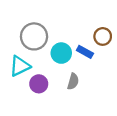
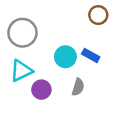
gray circle: (34, 36) -> (22, 33), moved
brown circle: (103, 36) -> (98, 15), moved

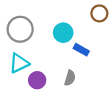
brown circle: (98, 15) -> (99, 13), moved
cyan circle: (65, 57) -> (63, 33), moved

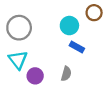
cyan circle: (63, 33) -> (69, 26), moved
cyan triangle: (19, 63) -> (18, 60), turned -42

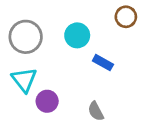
cyan circle: (69, 26) -> (77, 35), moved
gray semicircle: (66, 74) -> (96, 111), moved, turned 136

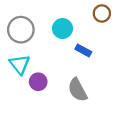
gray semicircle: (96, 111) -> (78, 90), size x1.5

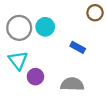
cyan circle: (63, 29) -> (45, 27), moved
gray semicircle: (78, 90) -> (72, 84), turned 120

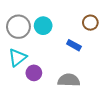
brown circle: (95, 13) -> (90, 23), moved
cyan triangle: (18, 60) -> (17, 58), turned 30

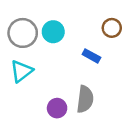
purple circle: (34, 73) -> (57, 108), moved
gray semicircle: (69, 80) -> (85, 99), turned 95

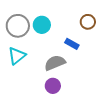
gray semicircle: (85, 99) -> (55, 63), moved, turned -120
purple circle: (57, 108) -> (53, 86), moved

